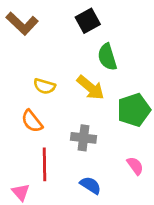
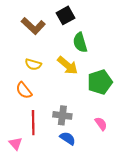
brown L-shape: (22, 23) -> (33, 26), moved
gray cross: (84, 138) -> (62, 115), moved

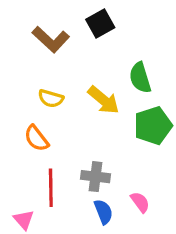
green semicircle: (80, 43) -> (140, 78), moved
pink semicircle: (101, 124) -> (140, 202), moved
blue semicircle: (68, 138) -> (103, 212), turned 35

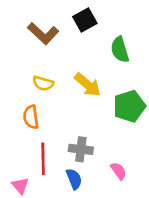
green semicircle: (140, 78) -> (120, 50), moved
orange semicircle: (36, 138) -> (31, 117), turned 30
blue semicircle: (103, 212) -> (74, 179), moved

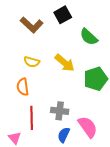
green semicircle: (120, 50) -> (89, 37), turned -30
pink semicircle: (119, 171) -> (88, 127), size x1.6
blue semicircle: (74, 179) -> (64, 135), moved, turned -133

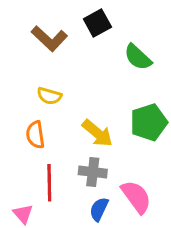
yellow arrow: (65, 63) -> (97, 133), moved

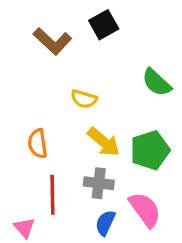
green semicircle: (138, 57) -> (157, 82), moved
yellow semicircle: (49, 96) -> (84, 99), moved
green pentagon: (149, 122) -> (150, 150), moved

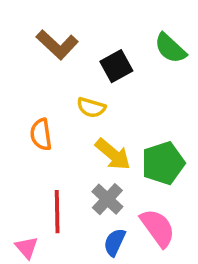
black square: (104, 25) -> (116, 66), moved
green semicircle: (157, 82) -> (170, 48), moved
orange semicircle: (38, 144) -> (41, 134), moved
gray cross: (99, 183) -> (107, 199), turned 36

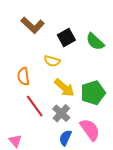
green semicircle: (170, 48) -> (95, 42), moved
red line: (57, 212) -> (35, 106), moved, turned -35

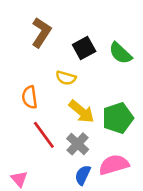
brown L-shape: (33, 25) -> (41, 32), turned -100
pink semicircle: (90, 130) -> (114, 165), turned -70

